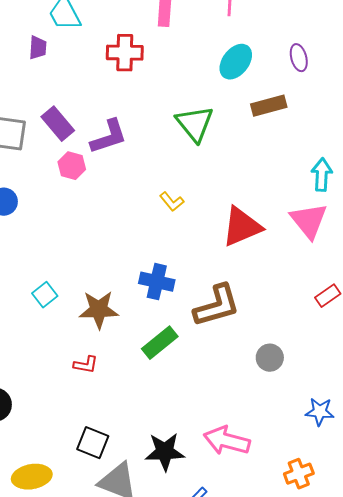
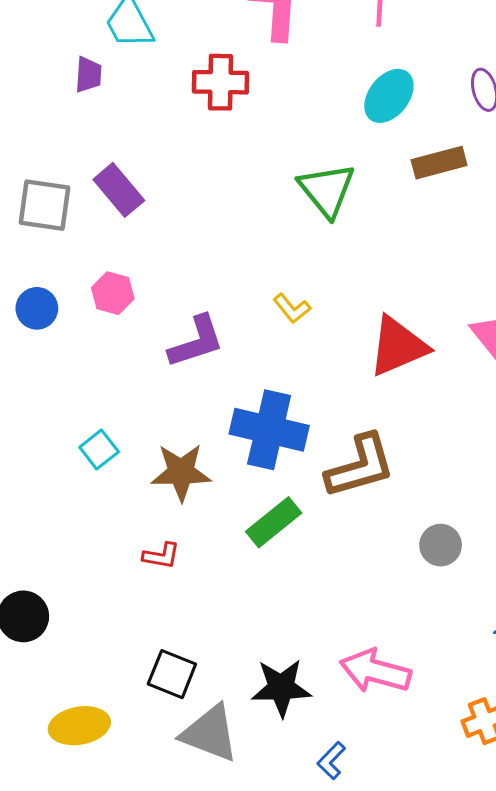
purple L-shape: (109, 137) -> (196, 342), moved
pink hexagon: (72, 166) -> (113, 293), moved
blue cross: (157, 282) -> (269, 430), size x1.4

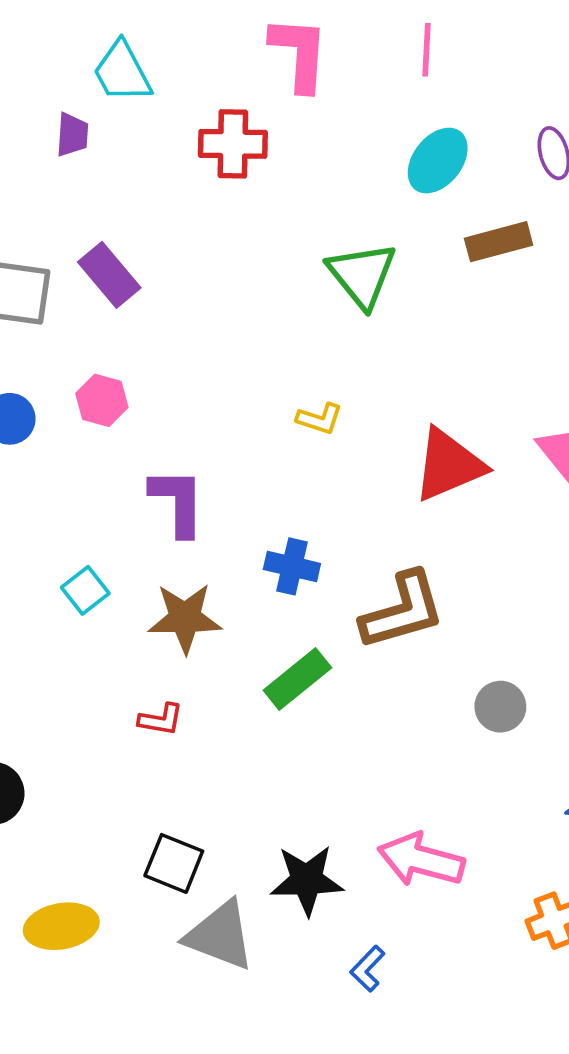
yellow L-shape: (292, 308) -> (320, 419), turned -33
purple L-shape: (196, 342) -> (178, 502), moved, turned -72
blue cross: (269, 430) -> (292, 566), size x0.6

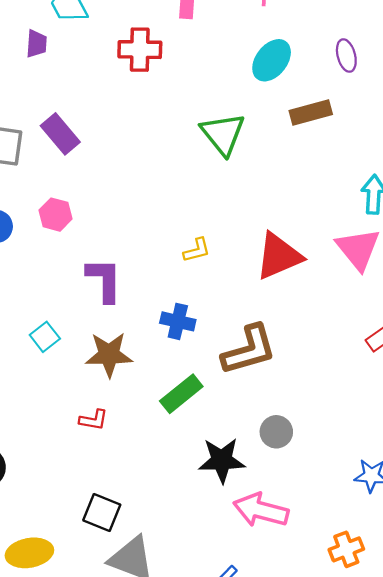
yellow L-shape: (320, 419) -> (197, 250), moved, turned -32
gray circle: (500, 707) -> (276, 432), moved
black star: (307, 880) -> (222, 460), moved

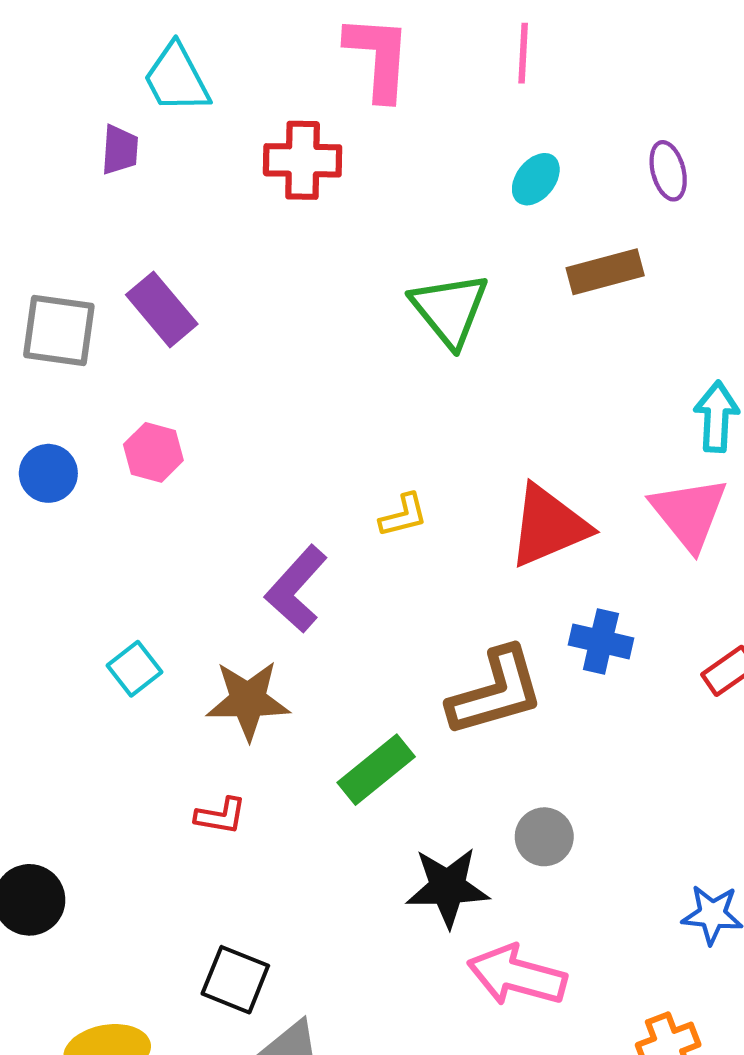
cyan ellipse: (272, 60) -> (536, 179), size x0.7
purple L-shape: (104, 280) -> (296, 589), moved, turned -138
blue cross: (178, 321) -> (601, 641), moved

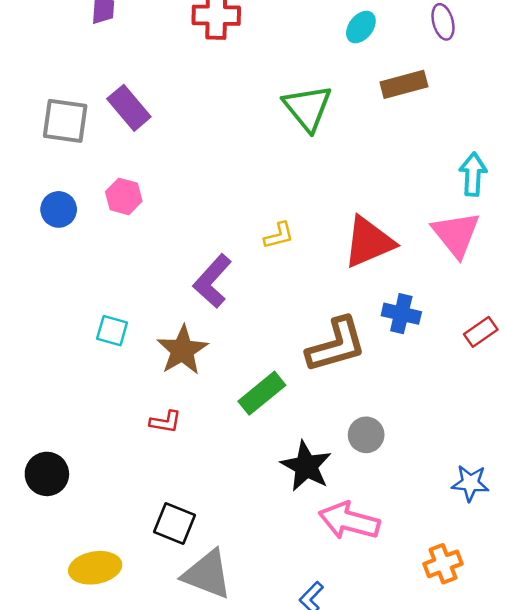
cyan square: (135, 669) -> (112, 331), turned -36
brown star: (248, 700) -> (182, 350), turned -30
black star: (448, 887) -> (306, 466), turned 30

